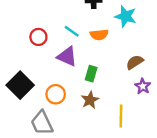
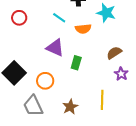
cyan line: (72, 31) -> (59, 18), moved
red circle: (38, 37) -> (19, 18), moved
brown star: (90, 100) -> (70, 107), moved

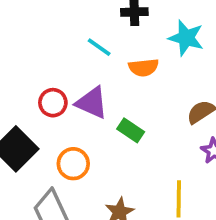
red circle: (19, 18) -> (53, 103), moved
green rectangle: (76, 63) -> (131, 130), turned -72

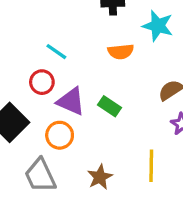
cyan line: (99, 47) -> (56, 52), moved
purple triangle: (92, 103) -> (71, 101), moved

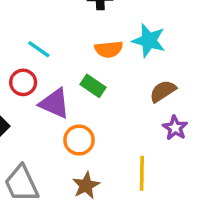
cyan star: (158, 26) -> (149, 41), moved
green rectangle: (109, 106) -> (93, 86), moved
orange circle: (60, 135) -> (79, 140), moved

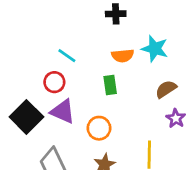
green rectangle: (93, 86) -> (110, 85), turned 48
purple triangle: (55, 103) -> (63, 111), moved

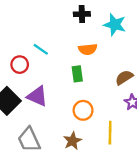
cyan star: (155, 49) -> (115, 25), moved
red circle: (54, 82) -> (20, 65), moved
orange circle: (99, 128) -> (83, 110), moved

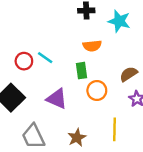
cyan line: (41, 49) -> (45, 58), moved
purple triangle: (37, 96) -> (57, 99), moved
orange circle: (83, 110) -> (97, 91), moved

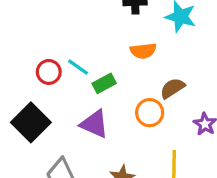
green rectangle: (82, 71) -> (104, 83), moved, turned 70
brown semicircle: (129, 74) -> (172, 88), moved

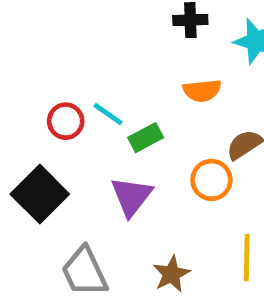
purple triangle: (94, 124) -> (132, 196), turned 44

